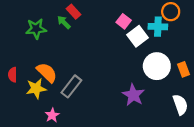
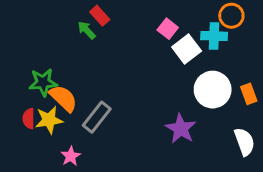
green star: (36, 29) -> (43, 82), moved
red semicircle: (13, 75) -> (29, 119), moved

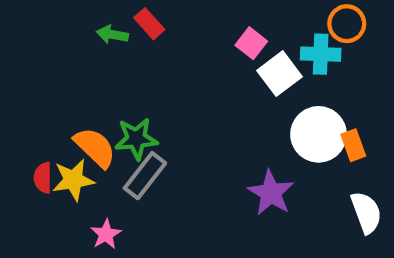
green arrow: (87, 30) -> (112, 35), moved, turned -36
green star: (43, 82) -> (136, 139), moved
orange rectangle: (249, 94) -> (353, 145), moved

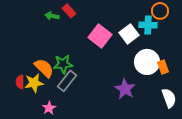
pink square: (251, 43) -> (100, 36), moved, size x1.6

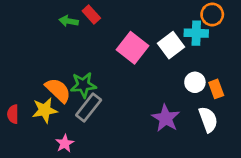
white circle: (147, 62) -> (195, 82), size x0.6
red semicircle: (20, 82) -> (13, 114), moved
white semicircle: (169, 98) -> (208, 119), moved

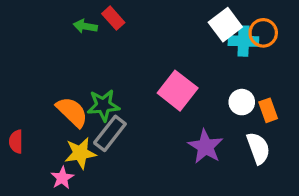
orange circle: (212, 14) -> (263, 33), moved
white square: (171, 45) -> (225, 25), moved
pink square: (132, 48) -> (178, 91), moved
yellow star: (45, 110) -> (80, 153), moved
pink star: (65, 143) -> (62, 178), moved

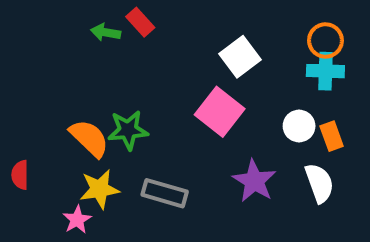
white square: (225, 25) -> (240, 57), moved
cyan cross: (243, 41) -> (325, 71), moved
gray rectangle: (110, 133) -> (165, 193), moved, turned 68

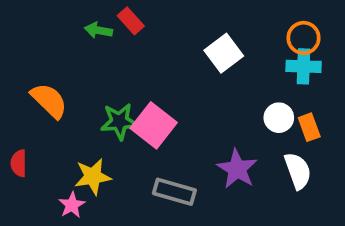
pink square: (220, 112) -> (154, 125), moved
orange semicircle: (89, 138) -> (49, 101), moved
gray rectangle: (165, 193) -> (174, 192), moved

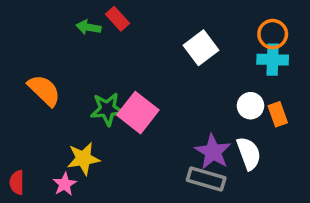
red semicircle: (19, 163) -> (17, 182), moved
white semicircle: (298, 171) -> (249, 153), moved
gray rectangle: (174, 192) -> (206, 179), moved

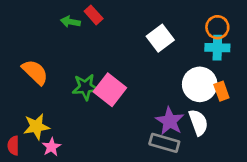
white circle: (250, 106) -> (200, 84), size x1.6
yellow star: (83, 159) -> (36, 127), moved

